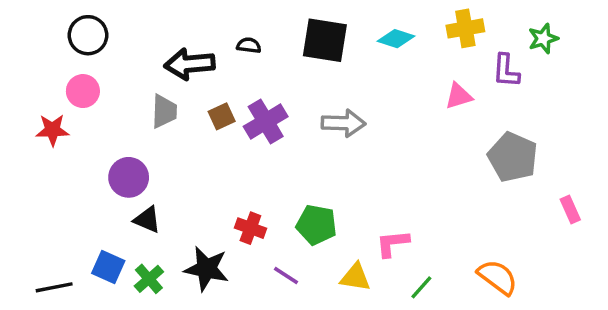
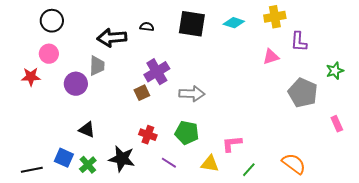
green star: (543, 39) -> (335, 71), moved
brown square: (222, 116) -> (142, 93), moved
gray arrow: (344, 123) -> (192, 94), moved
purple circle: (129, 177) -> (76, 84), moved

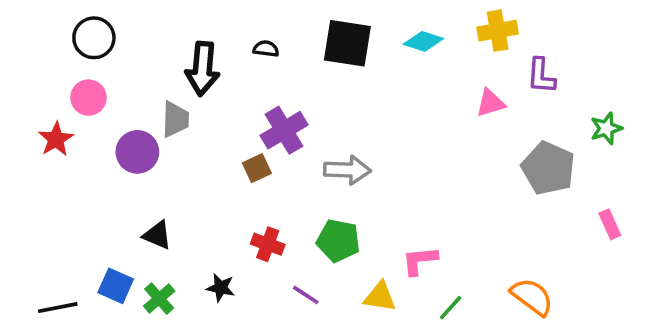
black arrow: (112, 38) -> (203, 69), turned -80
red star: (31, 77) -> (56, 139), turned -30
black star: (122, 159) -> (221, 288), size x0.6

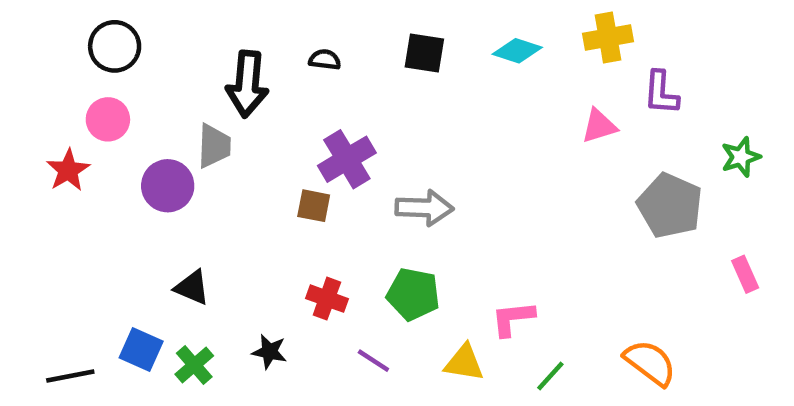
black square: (347, 43) -> (424, 53), size x0.7
brown square: (257, 168) -> (314, 206), turned 36

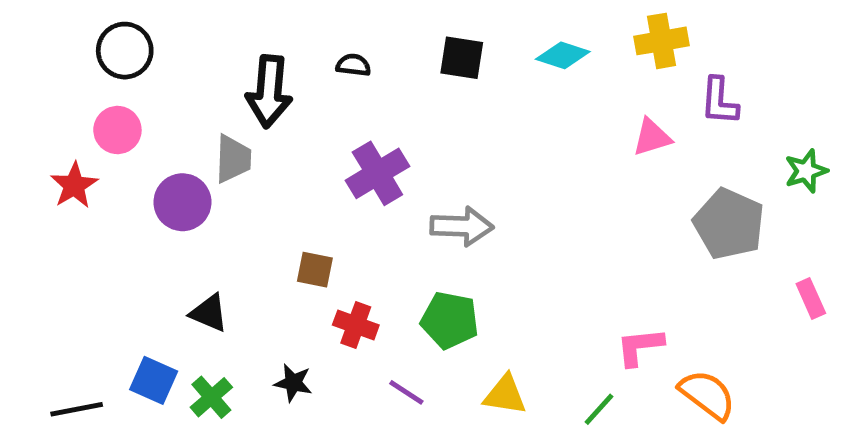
brown square: (314, 206) -> (315, 270), moved
pink L-shape: (513, 318) -> (640, 347), moved

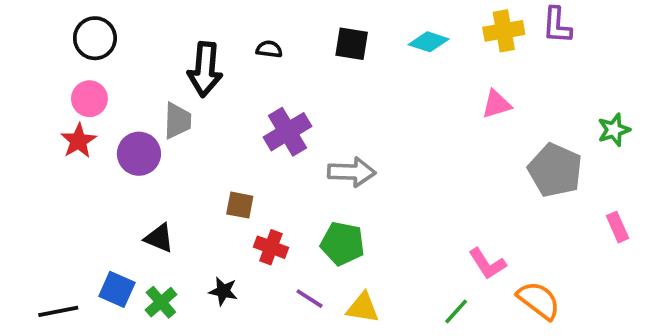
purple L-shape: (719, 101) -> (557, 25), moved
red star: (74, 185) -> (78, 141), moved
pink L-shape: (640, 347) -> (487, 264), turned -117
yellow triangle: (505, 395) -> (363, 308), moved

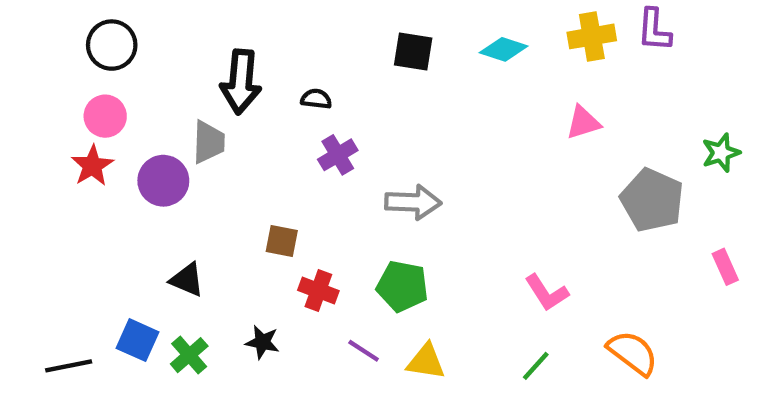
black semicircle: (269, 49) -> (316, 99), moved
purple cross: (287, 132) -> (338, 155), size x0.7
pink L-shape: (487, 264) -> (547, 293), moved

